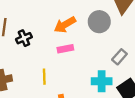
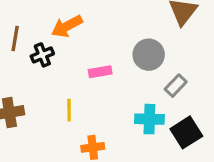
gray circle: (99, 22) -> (149, 55), moved
orange arrow: (65, 25) -> (67, 26), moved

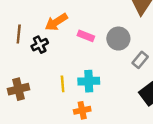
pink rectangle: (100, 72) -> (86, 36), moved, turned 35
cyan cross: (149, 119) -> (89, 81), moved

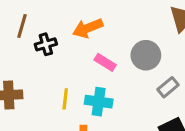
orange arrow: (56, 22) -> (88, 28), moved
pink rectangle: (86, 36) -> (105, 62), moved

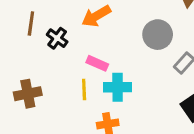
black cross: (46, 44) -> (57, 38), turned -30
pink rectangle: (105, 62) -> (97, 63), moved

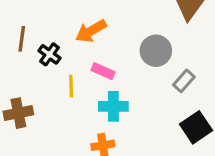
pink rectangle: (97, 63) -> (103, 71), moved
yellow line: (84, 89) -> (71, 86), moved

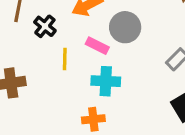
gray circle: (156, 51) -> (125, 27), moved

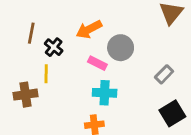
yellow line: (65, 59) -> (46, 74), moved

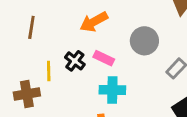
black cross: (54, 47) -> (75, 61), moved
gray circle: (121, 48) -> (144, 41), moved

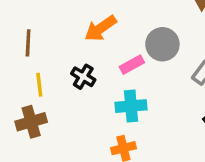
pink rectangle: (104, 58) -> (132, 65), moved, turned -48
yellow line: (49, 71) -> (39, 85), moved

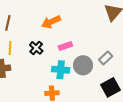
gray circle: (162, 44) -> (83, 65), moved

